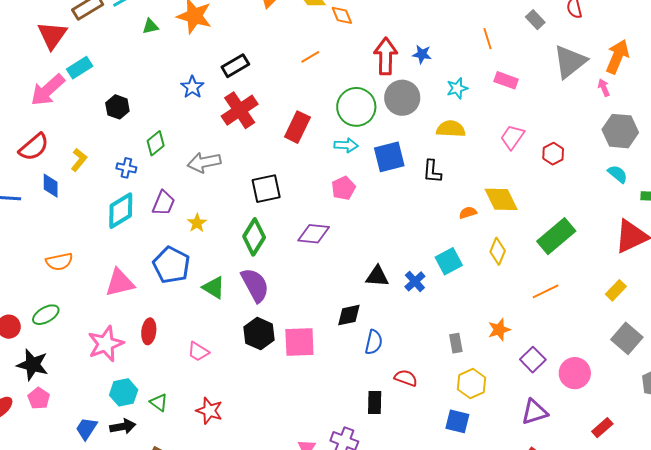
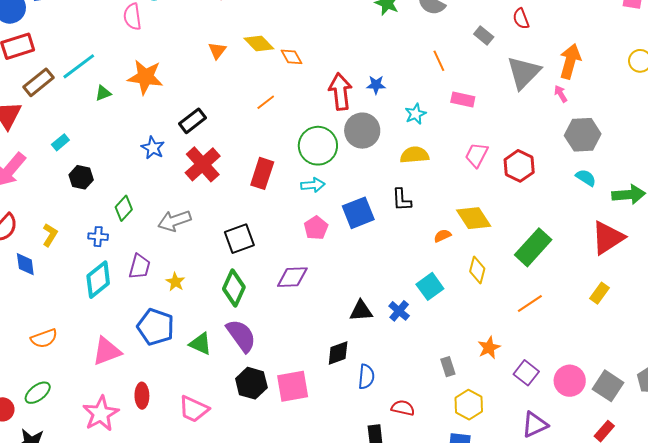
cyan rectangle: (80, 68) -> (60, 142), moved, size x0.7
red hexagon: (553, 154) -> (519, 166), size x1.4
blue square: (389, 157) -> (358, 213), moved
gray square: (627, 338) -> (608, 386), moved
pink trapezoid: (198, 352) -> (194, 409), size x1.4

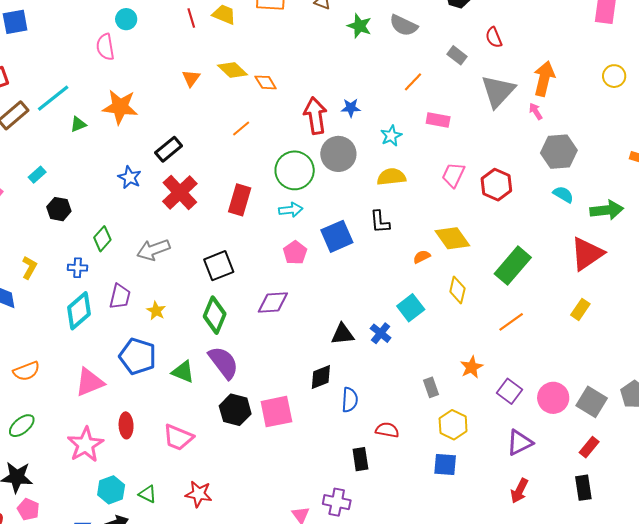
orange line: (439, 61) -> (413, 82), turned 70

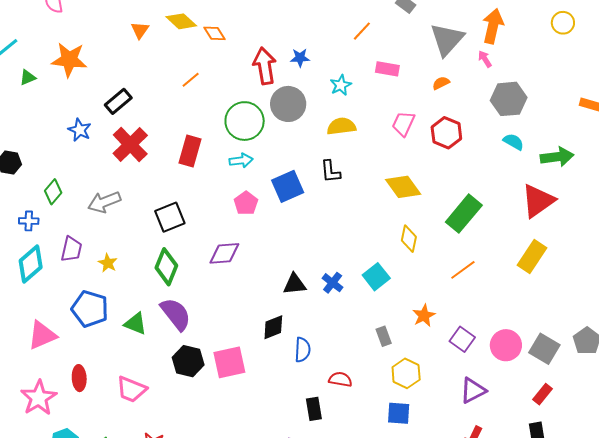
orange semicircle: (422, 257) -> (441, 83), moved
cyan square: (411, 308) -> (376, 277), moved
yellow rectangle: (580, 309) -> (532, 257), size x1.5

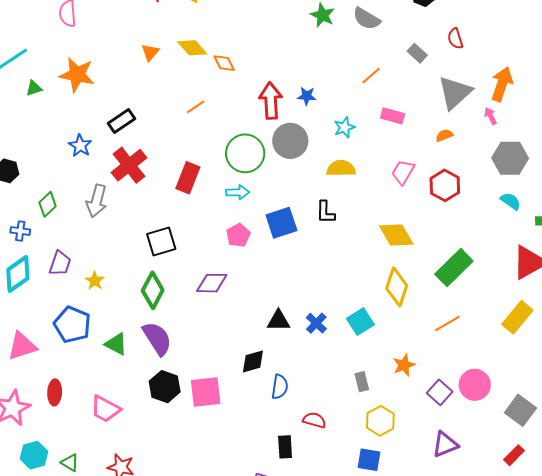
gray arrow: (104, 202) -> (97, 201), moved, turned -60
yellow diamond: (409, 239) -> (397, 287), size x1.4
pink circle: (506, 345) -> (475, 385), moved

